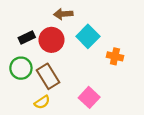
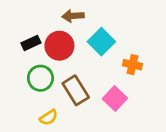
green circle: (21, 68) -> (40, 78), moved
brown rectangle: (48, 76) -> (76, 90), moved
pink square: (89, 97) -> (115, 98), moved

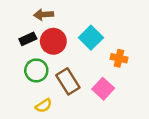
brown arrow: (73, 16) -> (44, 15), moved

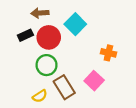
cyan square: (91, 38) -> (75, 24), moved
green circle: (36, 70) -> (46, 65), moved
brown rectangle: (68, 81) -> (64, 87), moved

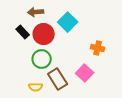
black rectangle: (25, 35) -> (23, 32), turned 72
yellow semicircle: (40, 96) -> (36, 87), turned 32

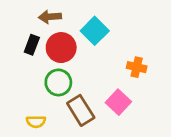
black rectangle: (23, 32) -> (32, 45), turned 64
yellow semicircle: (36, 87) -> (36, 122), moved

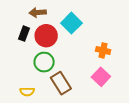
pink square: (118, 102) -> (101, 77), moved

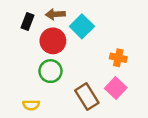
brown arrow: (38, 13) -> (55, 14), moved
black rectangle: (24, 34) -> (28, 21), moved
brown rectangle: (61, 83) -> (87, 97), moved

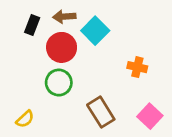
pink square: (116, 88) -> (150, 116), moved
yellow semicircle: (31, 105) -> (25, 119), moved, turned -42

